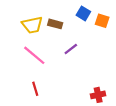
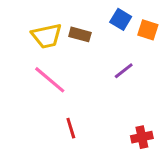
purple line: (71, 49) -> (124, 71), moved
red line: (35, 89) -> (71, 128), moved

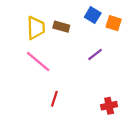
yellow trapezoid: (47, 36) -> (36, 28), turned -80
red line: (71, 128) -> (54, 99), turned 35

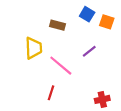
yellow trapezoid: (36, 28) -> (33, 48), moved
pink line: (38, 62) -> (61, 66), moved

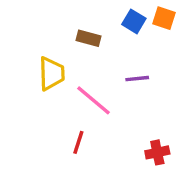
orange square: (107, 22) -> (164, 18), moved
purple line: (89, 51) -> (137, 79), turned 32

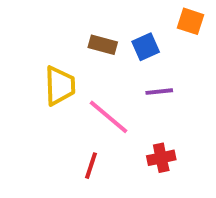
blue square: (134, 21) -> (146, 47), moved, turned 35
red cross: (157, 152) -> (161, 158), moved

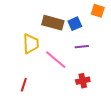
brown rectangle: (103, 45) -> (53, 23), size x1.5
red line: (91, 166) -> (24, 85), moved

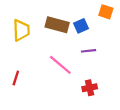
yellow trapezoid: (31, 44) -> (21, 30), moved
red line: (24, 85) -> (16, 78), moved

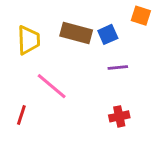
pink line: (60, 65) -> (52, 86), moved
red line: (16, 78) -> (21, 115), moved

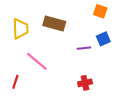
blue square: (108, 34) -> (103, 39), moved

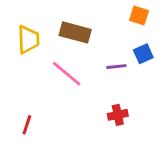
pink line: (37, 61) -> (67, 74), moved
red line: (15, 82) -> (27, 125), moved

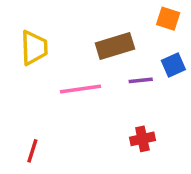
brown rectangle: (75, 32) -> (115, 46), moved, turned -32
pink line: (67, 74) -> (81, 89), turned -48

